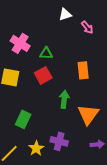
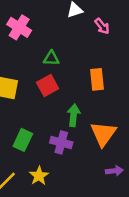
pink cross: (20, 43) -> (19, 27), moved
purple cross: (59, 141) -> (61, 142), moved

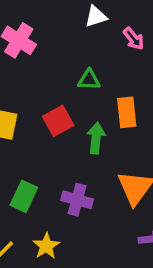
green triangle: (51, 58) -> (89, 80), moved
green arrow: (74, 115) -> (96, 138), moved

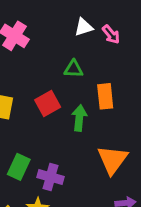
white triangle: (96, 16) -> (84, 27), moved
purple cross: (77, 200) -> (50, 177), moved

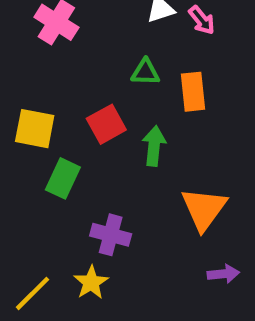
orange rectangle: (105, 96) -> (193, 92), moved
green rectangle: (19, 167) -> (63, 178), moved

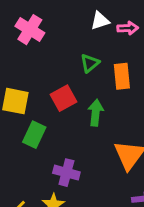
pink arrow: (202, 20) -> (128, 28), turned -54
green triangle: (145, 72) -> (90, 63), turned -42

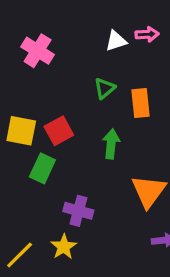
pink arrow: (128, 28) -> (147, 34), moved
red square: (63, 98) -> (59, 131), moved

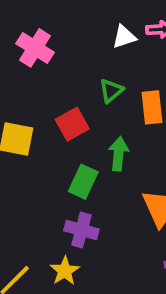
red square: (59, 131) -> (72, 124), moved
green rectangle: (42, 168) -> (83, 182), moved

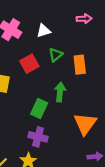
white triangle: (124, 37) -> (44, 31), moved
red square: (72, 124) -> (29, 64), moved

